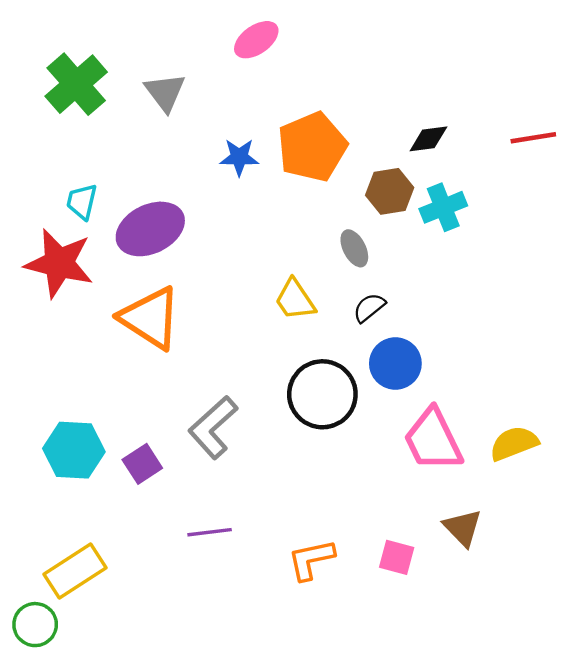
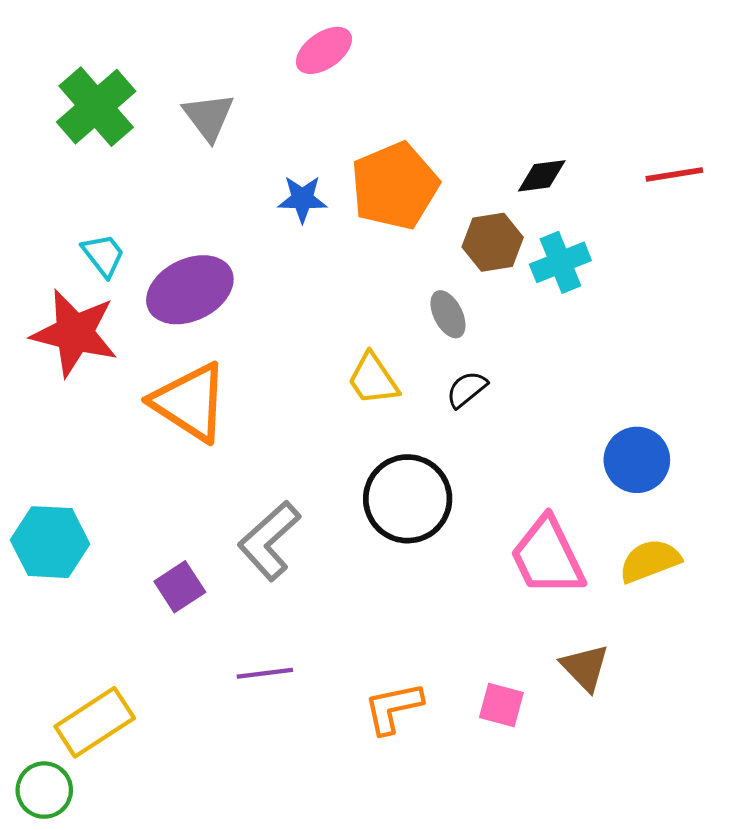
cyan trapezoid: (82, 202) -> (103, 255), turned 129
blue circle: (395, 363) -> (637, 460), moved
cyan hexagon: (74, 450) -> (50, 542), moved

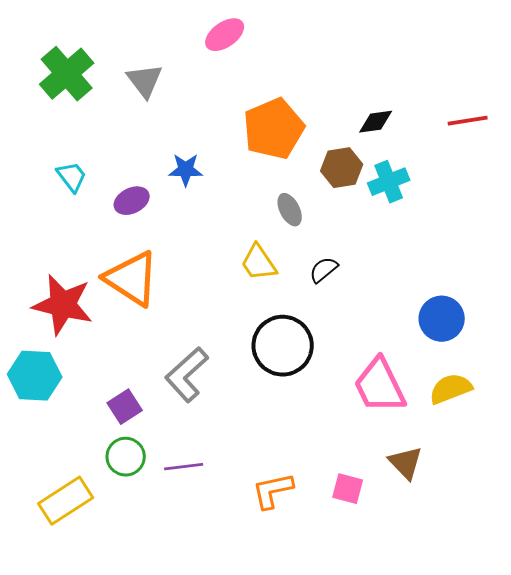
blue star: (302, 199) -> (186, 170), moved
purple ellipse: (190, 290) -> (132, 201), size x0.6
gray ellipse: (448, 314) -> (290, 210), moved
red star: (75, 333) -> (63, 305), moved
green circle: (44, 790) -> (126, 457), moved

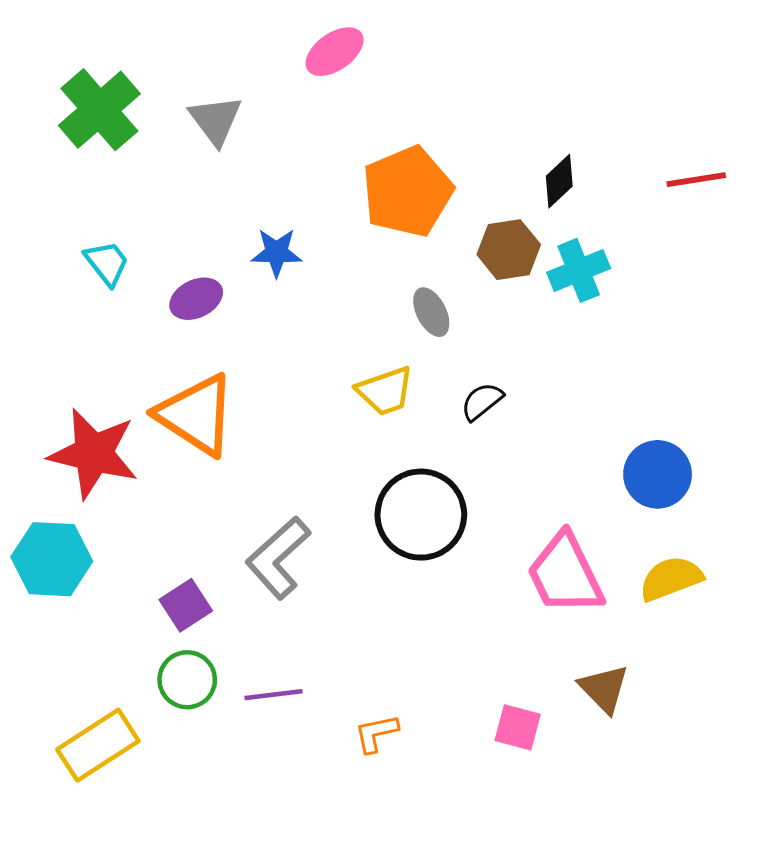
black diamond: (376, 122) -> (559, 181), turned -36
yellow trapezoid: (259, 263) -> (385, 391), turned -75
orange L-shape: (273, 491) -> (376, 733), moved, size x0.7

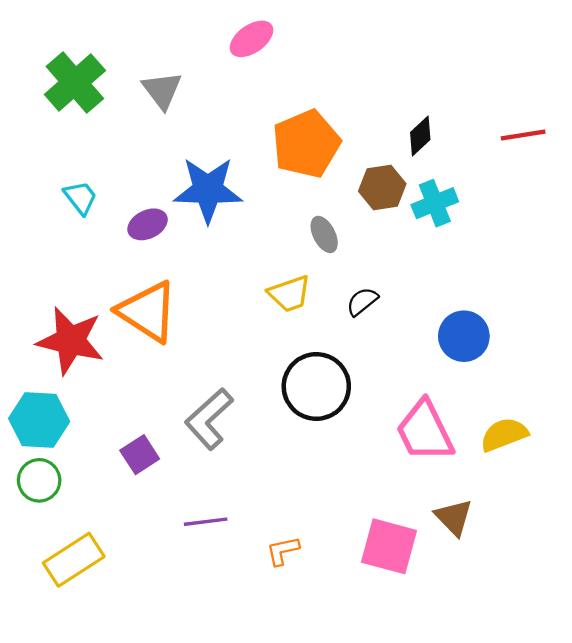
blue star: (276, 253) -> (208, 190), size x1.8
blue circle: (658, 474) -> (464, 336), moved
green circle: (187, 680) -> (39, 480), moved
pink square: (518, 727) -> (389, 546), size x1.6

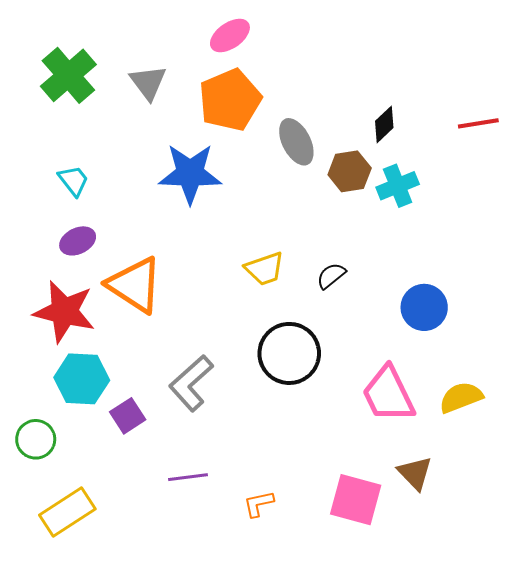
orange pentagon: (306, 144) -> (230, 100), moved
purple ellipse: (148, 224) -> (78, 241), moved
gray ellipse: (324, 234) -> (296, 142), moved, size x1.4
cyan hexagon: (39, 420) -> (82, 379), moved

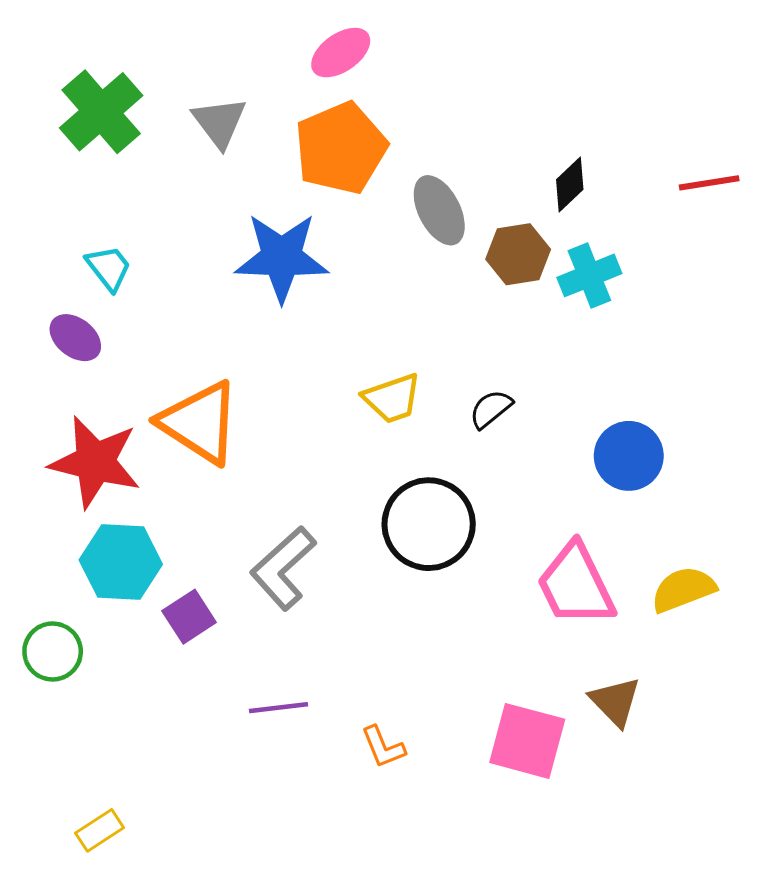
purple ellipse: (78, 241) -> (75, 338), moved, turned 64
orange L-shape: (259, 504) -> (383, 747), turned -100
yellow rectangle: (67, 512) -> (100, 830), moved, size x0.6

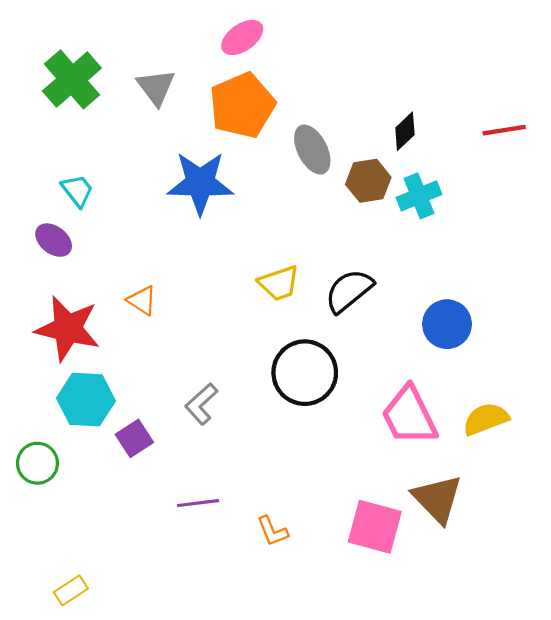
black semicircle: (491, 409) -> (349, 291), size x1.6
orange triangle: (200, 423) -> (142, 300), size x0.5
gray L-shape: (283, 568) -> (201, 404), size x0.7
brown triangle: (615, 702) -> (437, 499), size x1.4

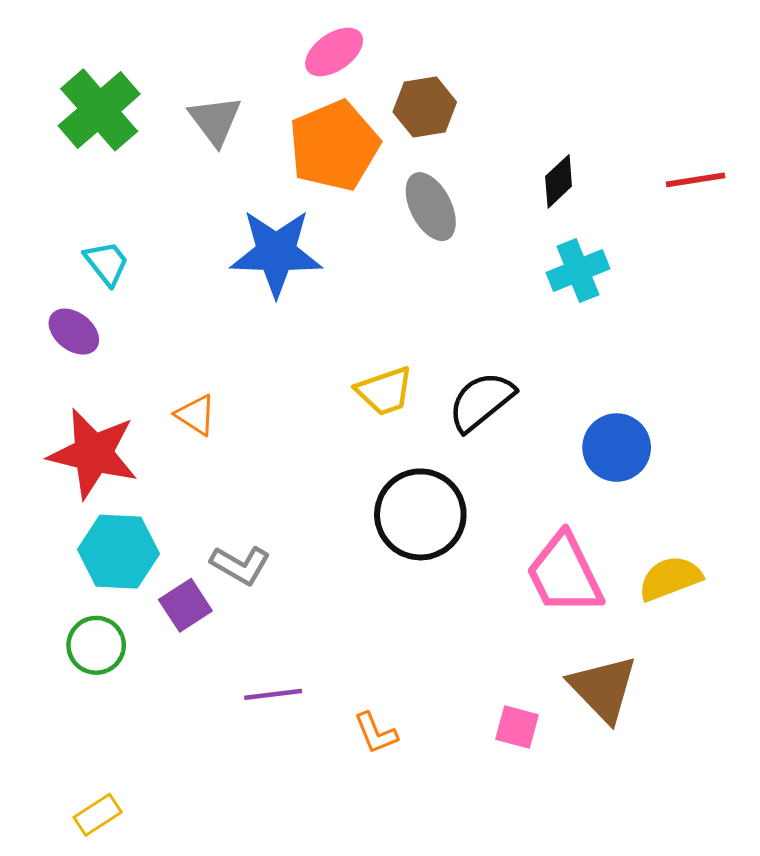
brown hexagon: (368, 181) -> (425, 107), moved
gray L-shape: (201, 404) -> (240, 565), moved, turned -108
green circle: (37, 463) -> (96, 645), moved
pink square: (375, 527) -> (517, 727), size x0.6

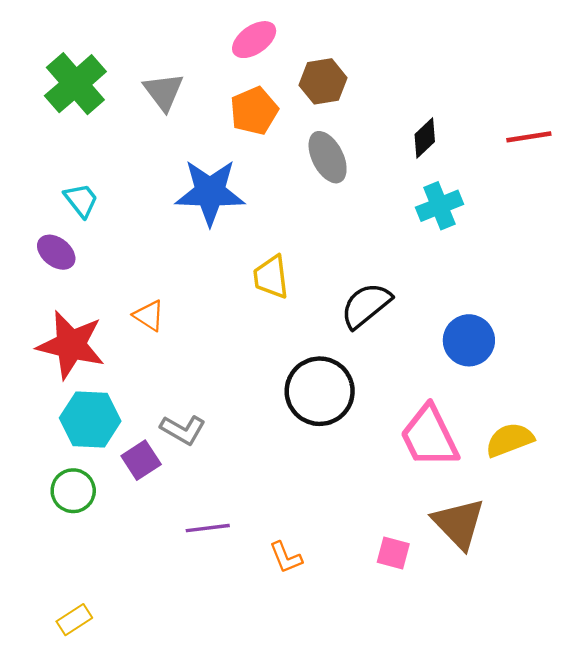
orange pentagon: (334, 146) -> (254, 111), size x0.7
yellow trapezoid: (385, 391) -> (271, 277), moved, turned 102

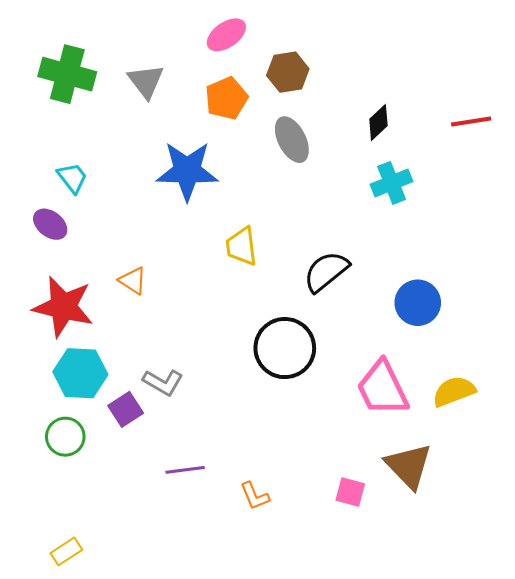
green cross: (75, 84) -> (67, 74), turned -34

